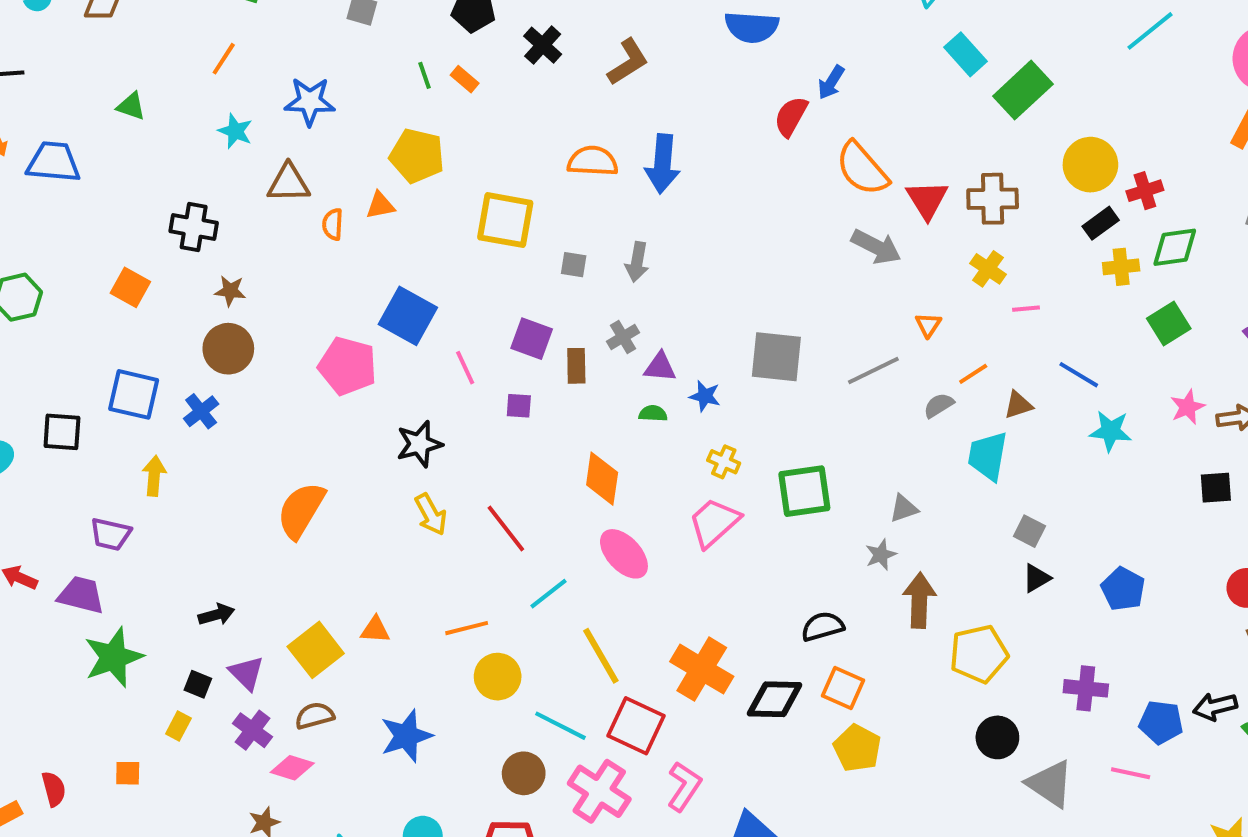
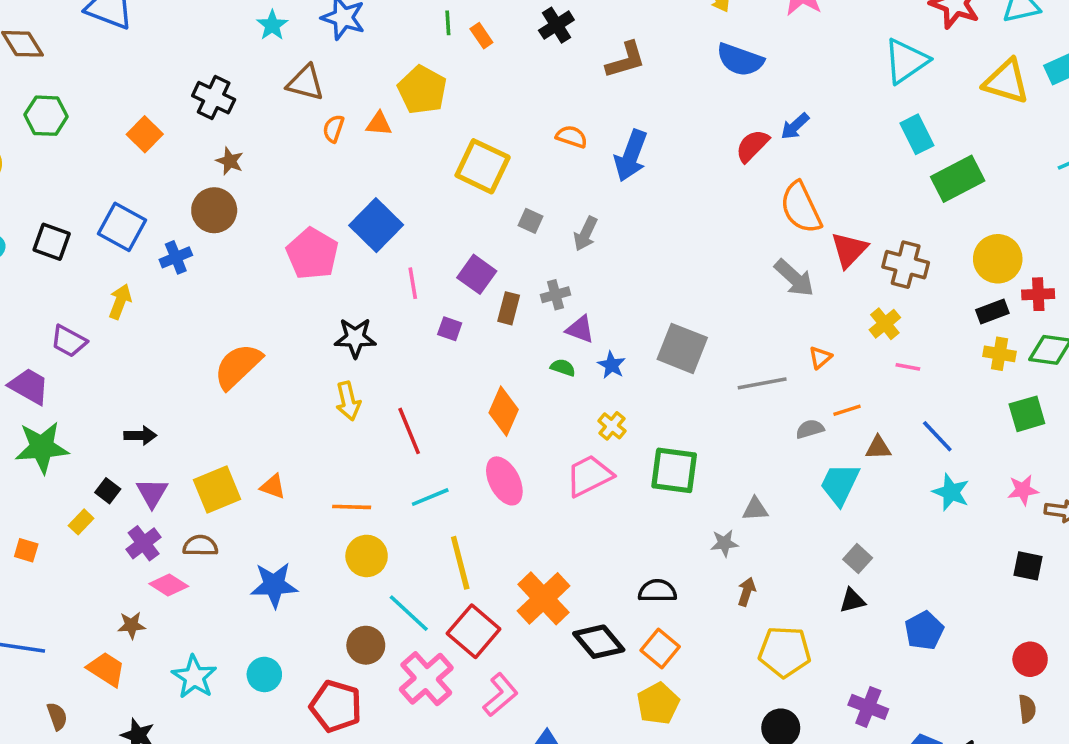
orange semicircle: (593, 161) -> (572, 137), size x0.7
brown arrow: (919, 600) -> (747, 592), size x0.6
black diamond: (775, 699) -> (599, 642), turned 33

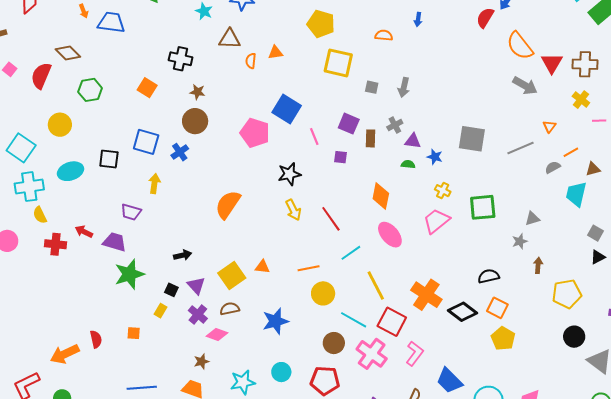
yellow pentagon: (422, 90) -> (321, 24), moved
blue arrow: (631, 156) -> (418, 19), moved, size x0.5
cyan star: (194, 677) -> (243, 382), turned -30

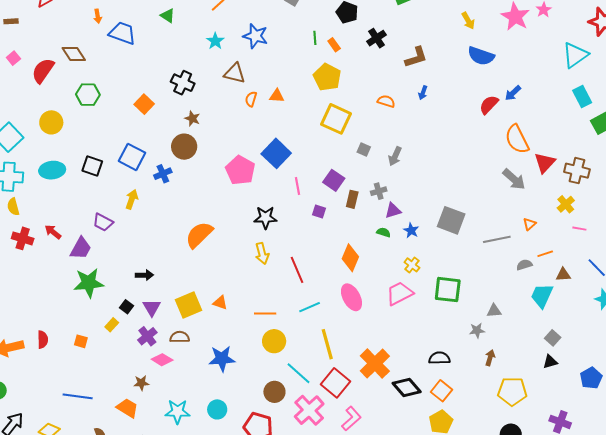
purple triangle: (413, 141) -> (393, 211), turned -36
purple trapezoid: (115, 242) -> (81, 248), turned 90

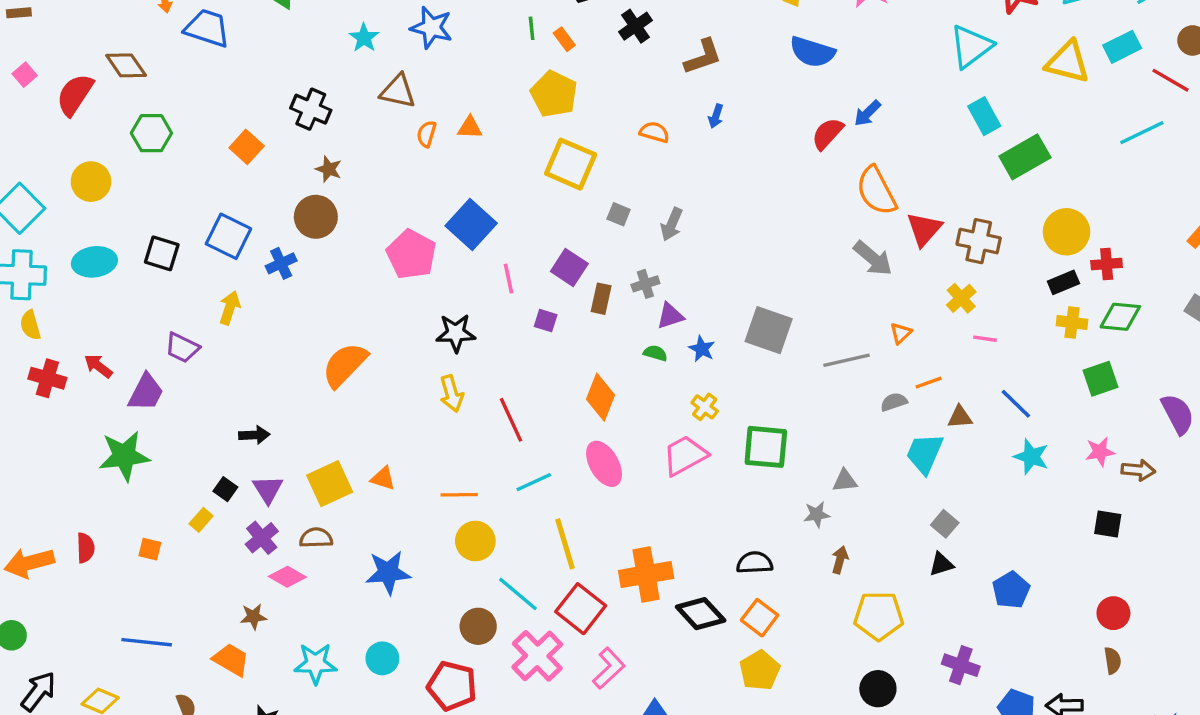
green star: (89, 283) -> (124, 456), moved
orange cross: (375, 364) -> (646, 574), turned 36

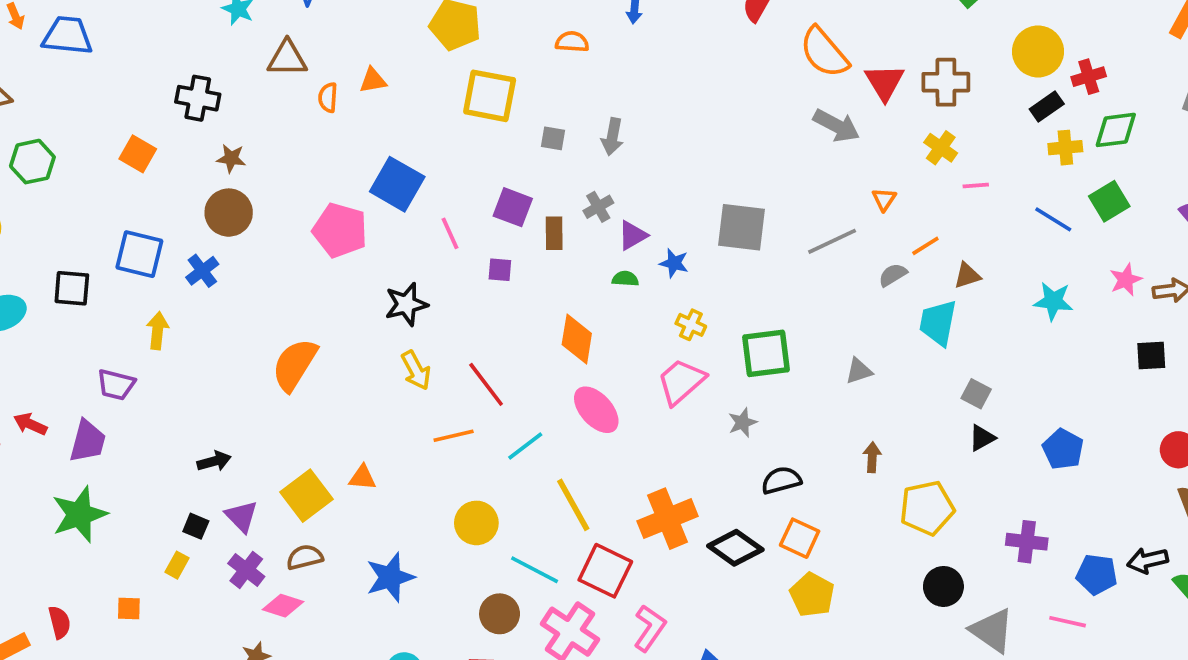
blue line: (1016, 404) -> (1053, 219), moved
orange line: (459, 495) -> (454, 436), moved
gray star: (817, 514) -> (743, 422), moved

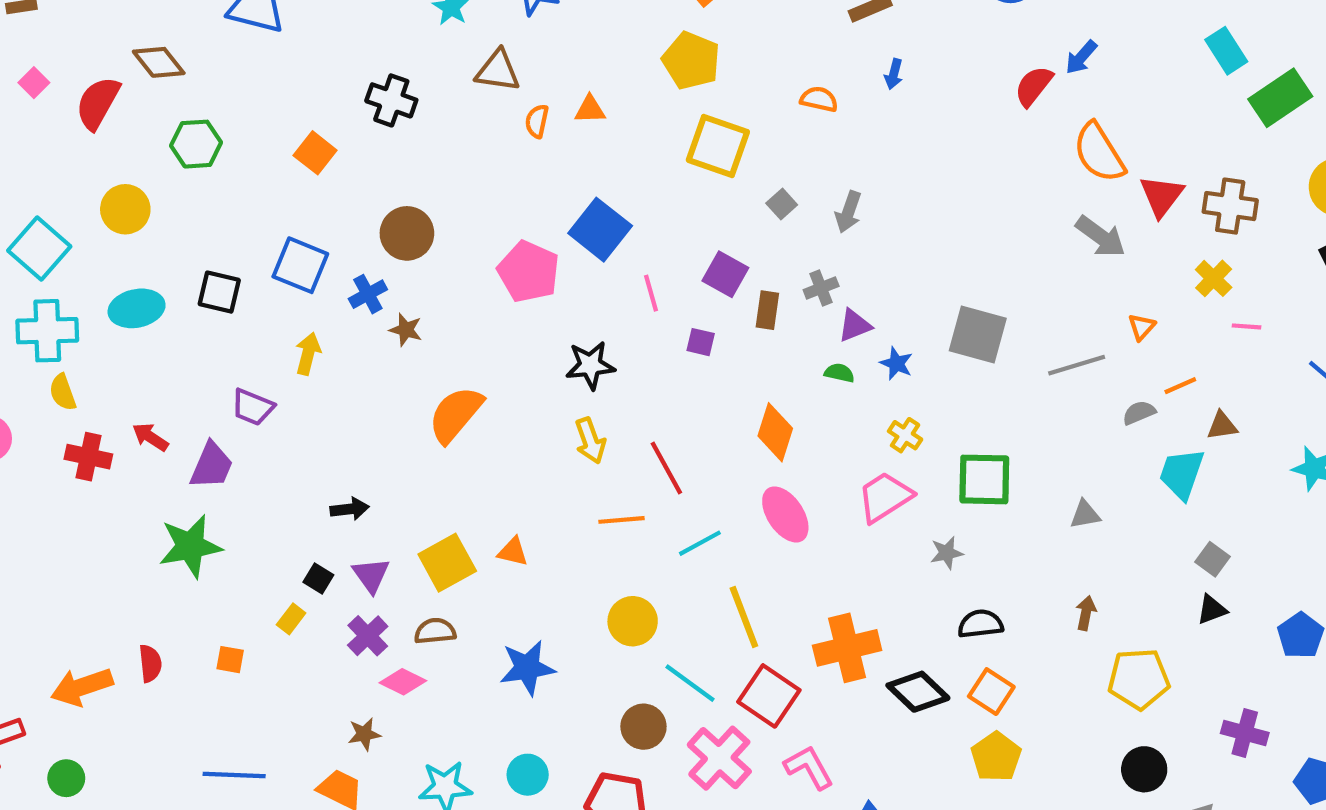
gray square: (553, 138) -> (782, 204), turned 30
brown star: (231, 158) -> (406, 330), moved
pink L-shape: (650, 628) -> (809, 767), turned -72

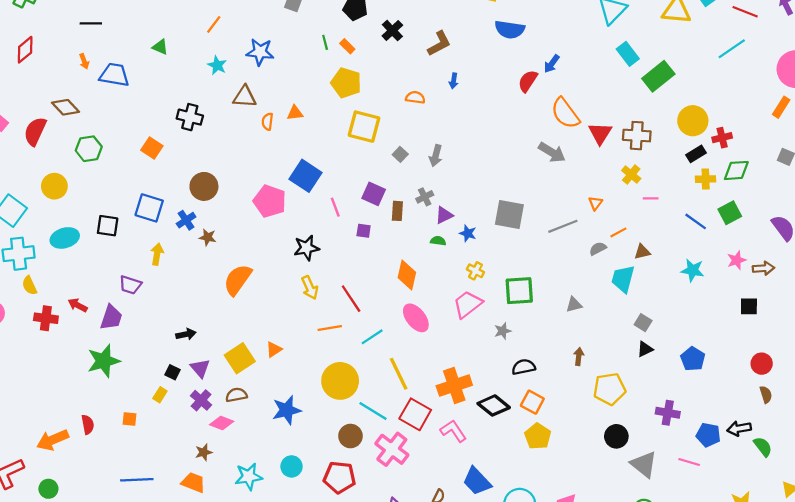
gray arrow: (1101, 237) -> (552, 152), moved
orange triangle: (513, 552) -> (274, 350), turned -42
yellow circle: (633, 621) -> (340, 381), size x1.4
pink L-shape: (809, 767) -> (453, 431), moved

